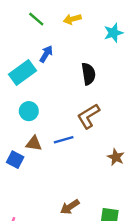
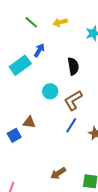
cyan circle: (29, 111) -> (50, 91), moved
blue line: (64, 140) -> (71, 125), moved, turned -42
blue square: (15, 160) -> (14, 135), turned 32

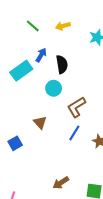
black semicircle: (73, 66) -> (62, 64), moved
cyan circle: (50, 91) -> (54, 88), moved
brown triangle: (29, 122) -> (40, 123), moved, turned 40

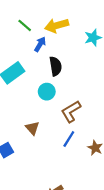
yellow arrow: (63, 26) -> (57, 25), size x1.5
blue arrow: (41, 55) -> (40, 44), moved

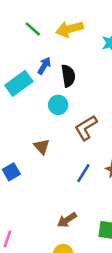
blue arrow: (40, 44) -> (44, 66), moved
blue line: (69, 139) -> (83, 173), moved

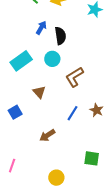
cyan rectangle: (19, 83) -> (21, 61), moved
brown arrow: (67, 220) -> (47, 135), moved

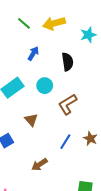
black semicircle: (60, 36) -> (68, 62), moved

